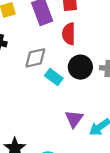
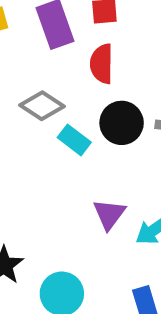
gray diamond: (35, 58) -> (42, 106), turned 45

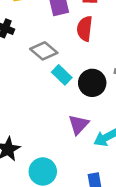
black circle: (122, 123) -> (92, 83), moved

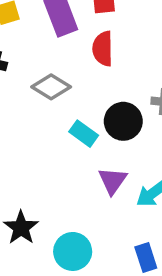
cyan rectangle: (62, 75) -> (84, 134), moved

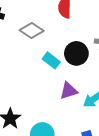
purple triangle: (113, 181) -> (69, 91), turned 36

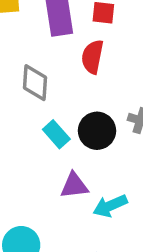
gray diamond: (32, 30) -> (35, 83), turned 50

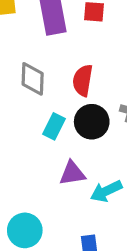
red semicircle: (92, 57) -> (83, 80), moved
cyan rectangle: (56, 134) -> (54, 126), turned 70

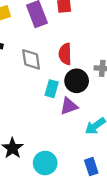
purple triangle: (72, 173) -> (69, 106), moved

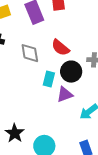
red semicircle: (65, 54) -> (60, 48), turned -48

